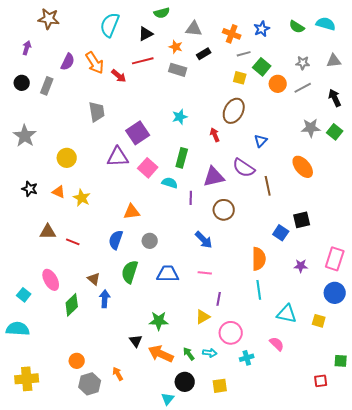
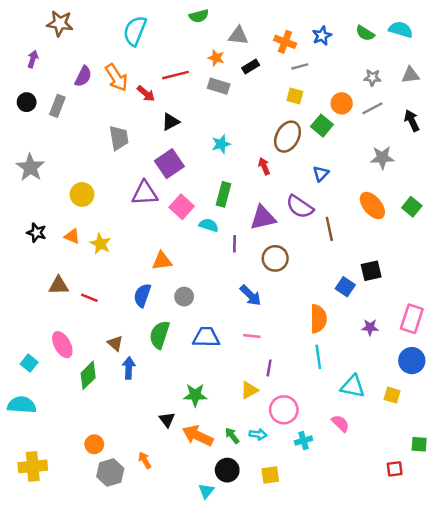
black triangle: (146, 34) -> (171, 122), moved
green square: (262, 67) -> (322, 126), moved
green square: (335, 132) -> (412, 207), moved

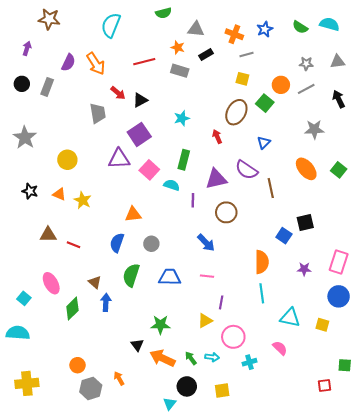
red arrow: (146, 94) -> (118, 93), moved

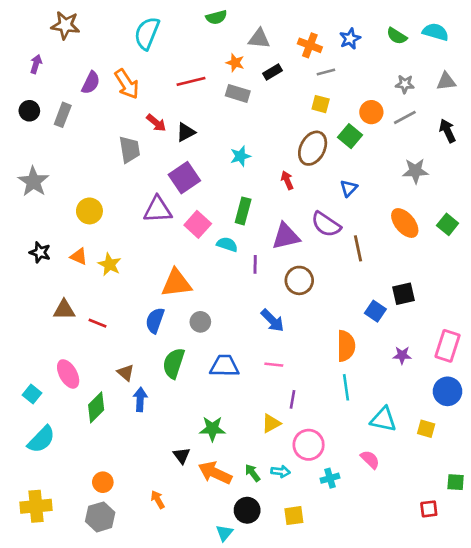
orange triangle: (133, 214) -> (176, 283), size x1.4
cyan semicircle: (18, 333) -> (41, 439), moved, turned 130
gray hexagon: (91, 388) -> (100, 517), moved

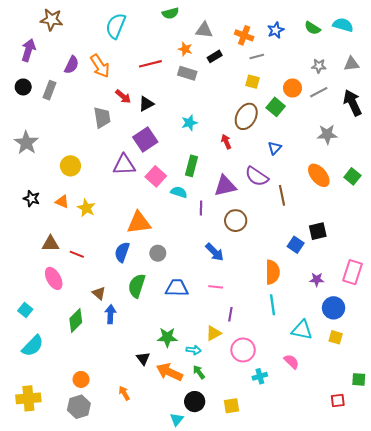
purple arrow: (36, 64) -> (28, 50), size x1.5
black arrow: (448, 131) -> (352, 103), size x1.4
pink ellipse: (68, 374) -> (54, 278), moved
blue circle: (448, 391) -> (334, 308), moved
cyan arrow: (281, 471) -> (194, 350), moved

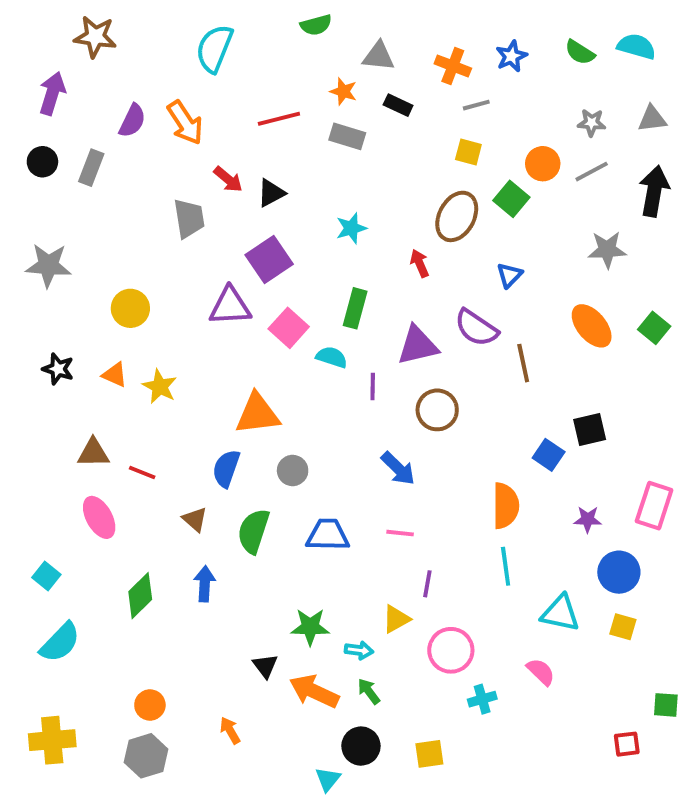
black rectangle: (215, 56) -> (398, 105), turned 56
black arrow: (352, 103) -> (654, 191), turned 35
gray star: (26, 143) -> (48, 265), turned -30
brown triangle: (99, 293) -> (195, 519), moved

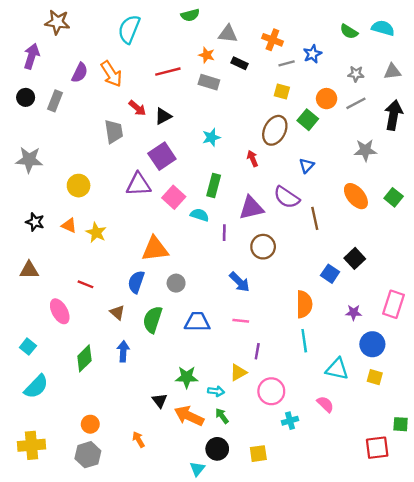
blue star: (511, 56) -> (312, 54), moved
black square: (590, 429) -> (355, 258), turned -30
brown triangle: (93, 453) -> (29, 270), moved
red square: (627, 744) -> (377, 448), size x1.5

